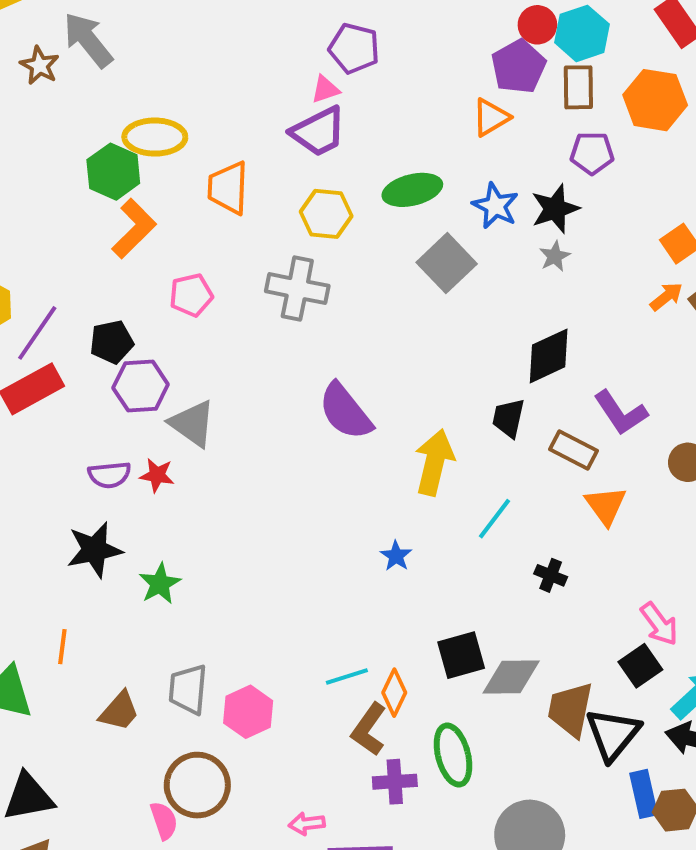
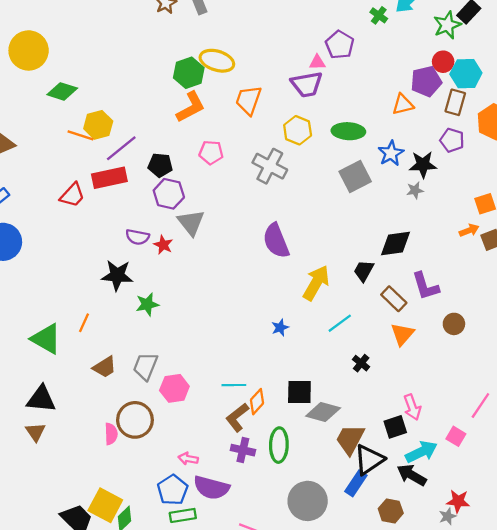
blue rectangle: (644, 794) -> (356, 483), moved, turned 30

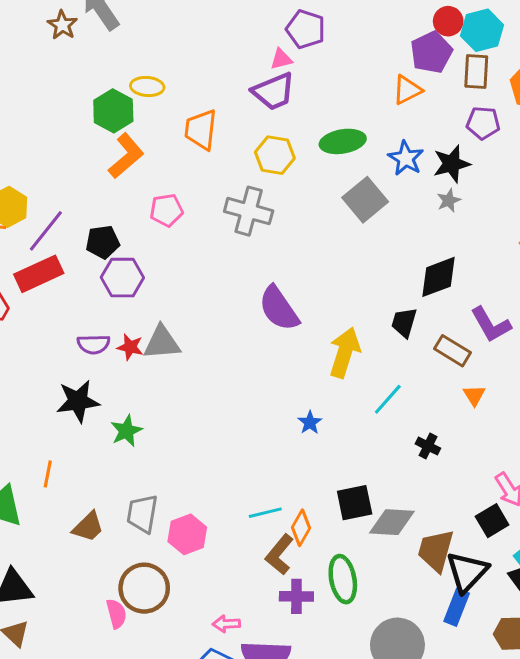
yellow ellipse: (217, 61) -> (147, 86), size x0.7
gray triangle: (191, 223) -> (162, 343), moved, turned -44
orange triangle: (402, 334) -> (474, 395), size x0.7

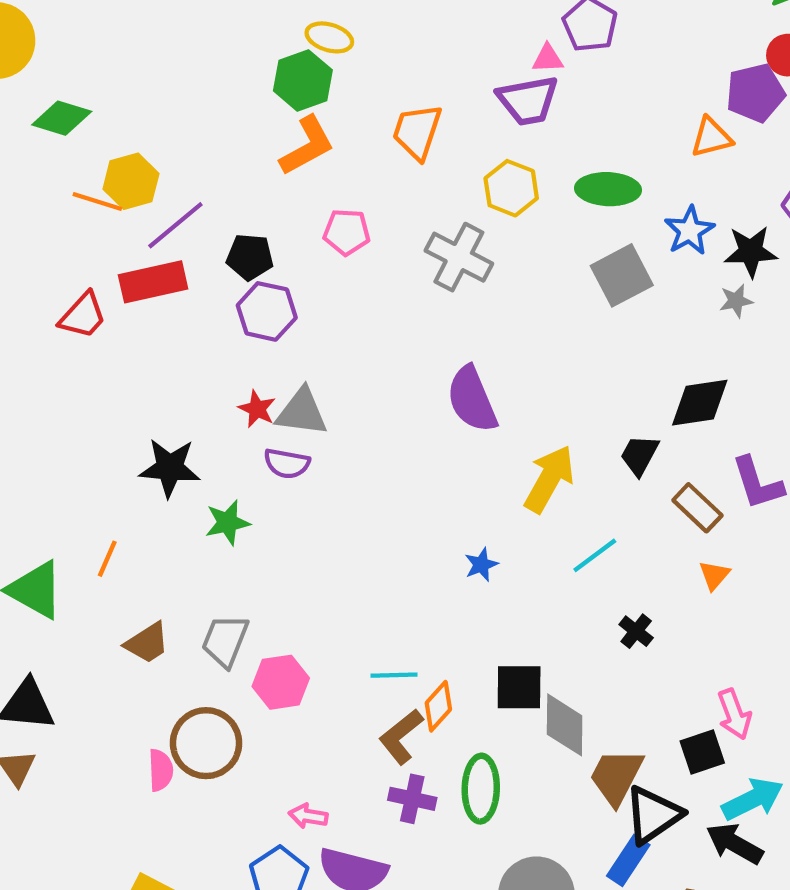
yellow ellipse: (147, 86) -> (329, 37), moved
purple semicircle: (94, 344) -> (287, 463), moved
gray diamond: (392, 522) -> (565, 725), turned 75

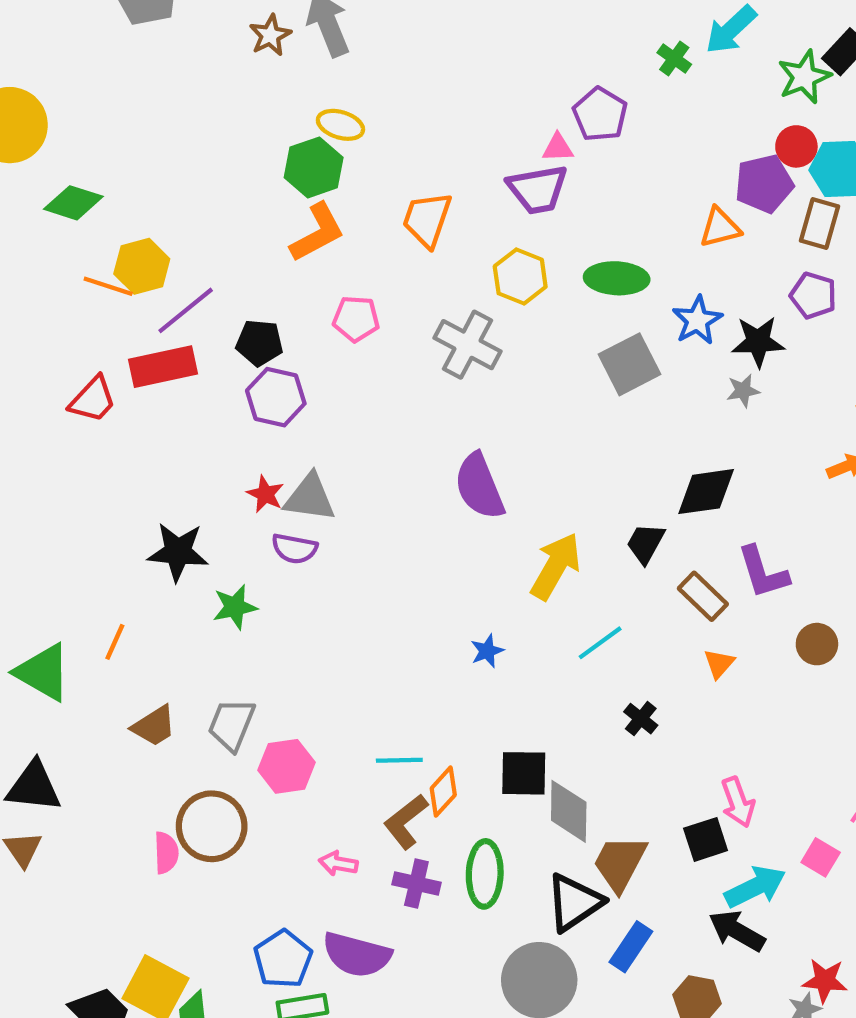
black triangle: (653, 815) -> (574, 902), moved
pink arrow: (308, 816) -> (338, 863), moved

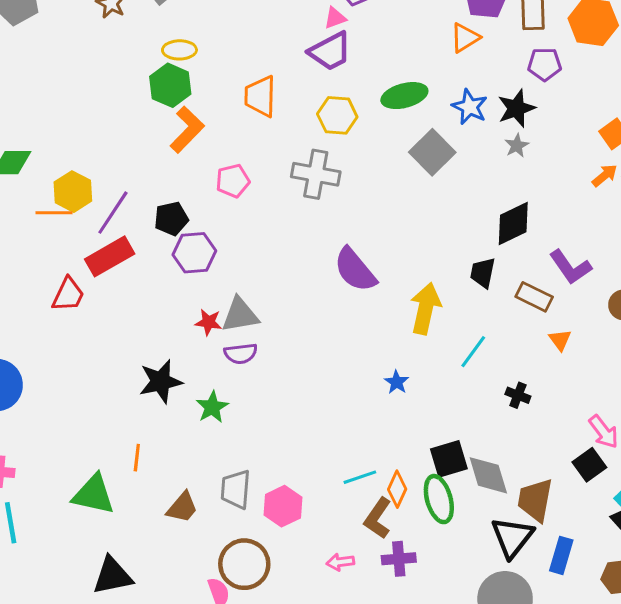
green ellipse: (485, 874) -> (439, 499), moved

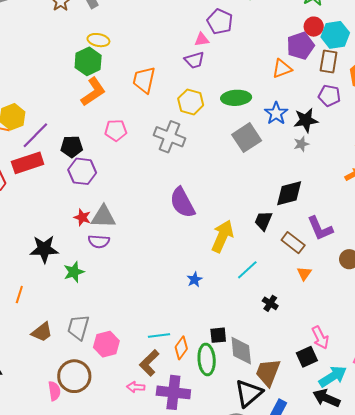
purple trapezoid: (330, 51) -> (194, 60), size x0.7
black square: (449, 459) -> (218, 335), size x0.7
brown L-shape: (378, 518) -> (149, 363), moved
purple cross: (399, 559) -> (173, 392), size x1.5

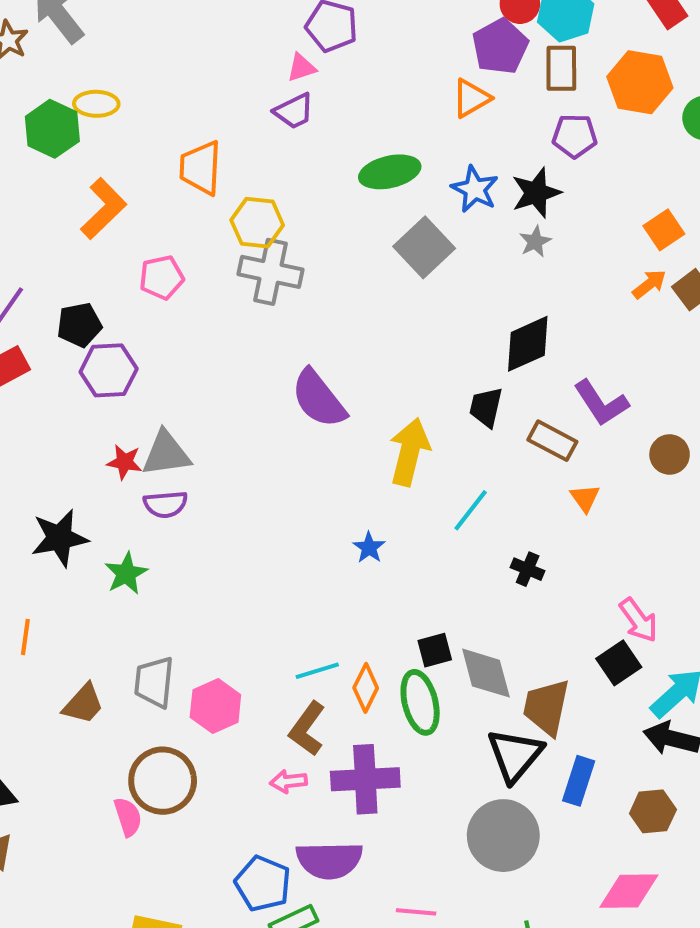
green hexagon: (88, 61) -> (52, 129), moved
yellow hexagon: (191, 102) -> (257, 223), moved

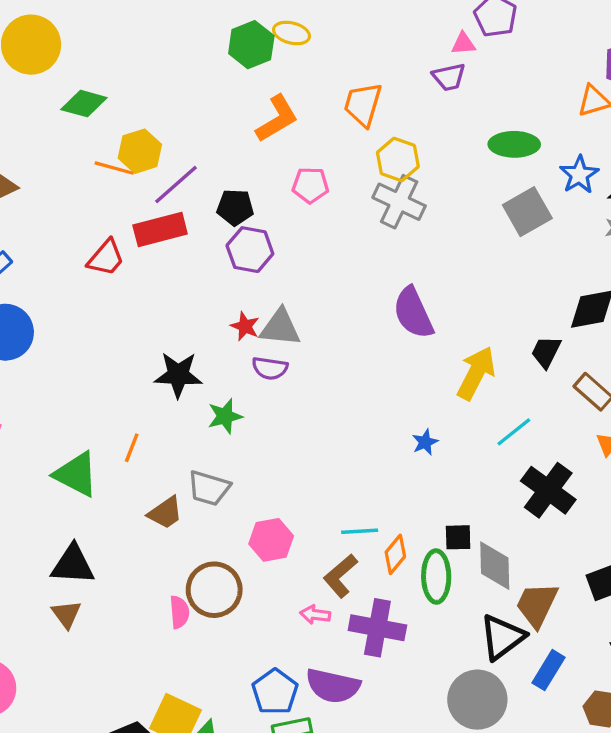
black cross: (528, 569) -> (548, 490), size x2.0
gray trapezoid: (154, 682) -> (209, 488), moved, turned -93

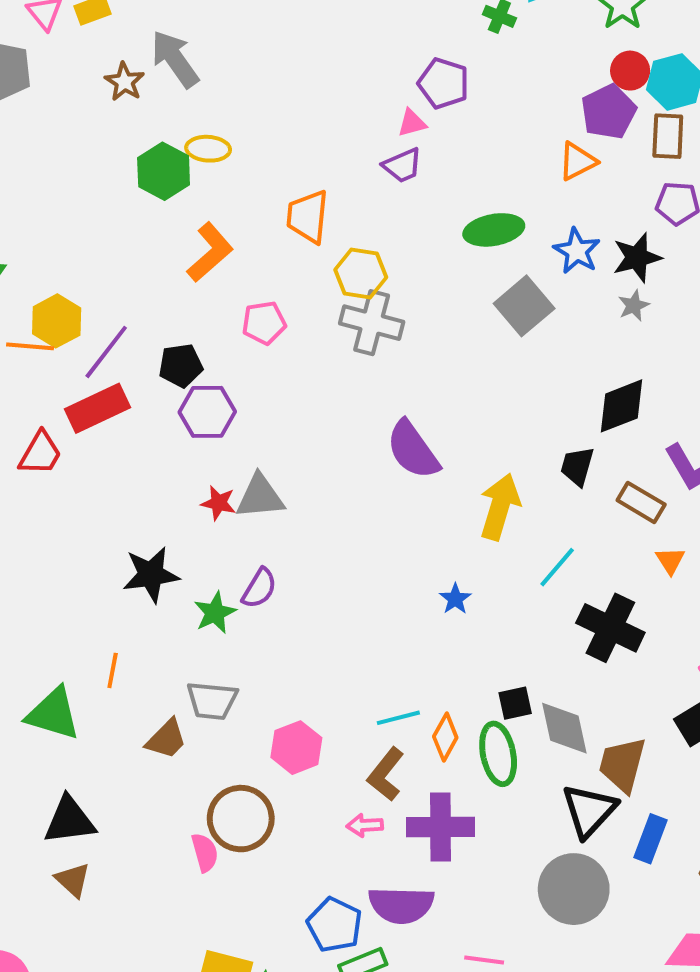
purple semicircle: (270, 368) -> (259, 588), moved, turned -57

